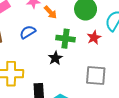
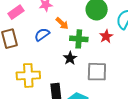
orange arrow: (50, 12) -> (62, 23), moved
gray square: (96, 76) -> (97, 72), moved

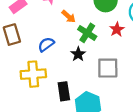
blue semicircle: (42, 35) -> (46, 44), moved
green cross: (79, 39) -> (87, 33), turned 30

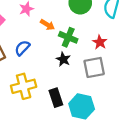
red star: (117, 29) -> (100, 42), moved
blue semicircle: (46, 44) -> (22, 48), moved

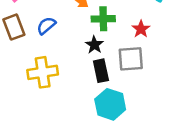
green cross: (68, 37) -> (103, 19), turned -30
black rectangle: (56, 98) -> (101, 71), moved

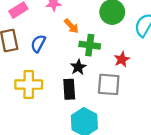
blue semicircle: (46, 26) -> (38, 44), turned -30
black rectangle: (101, 71) -> (69, 89), moved

